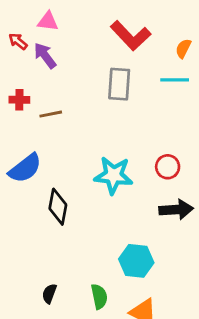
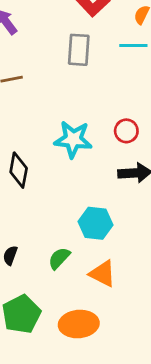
green semicircle: (99, 296) -> (59, 258), turned -125

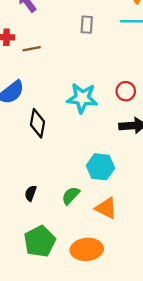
gray rectangle: (79, 50) -> (87, 25), size x0.7

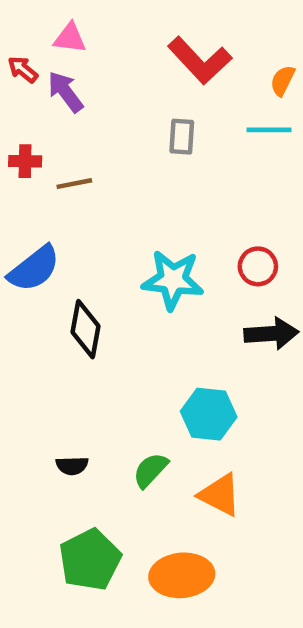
black semicircle: (31, 193) -> (72, 466), turned -112

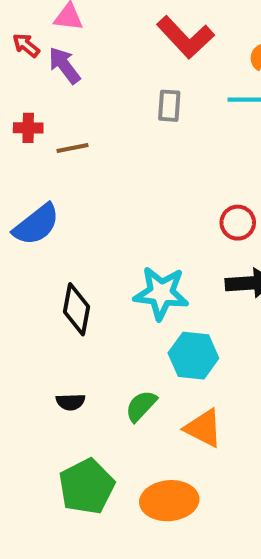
cyan star: (173, 280) -> (161, 293), moved
black diamond: (86, 329) -> (77, 309), moved

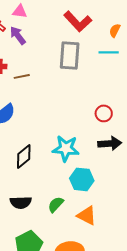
gray rectangle: (169, 106) -> (70, 55), size x1.8
black diamond: (77, 309) -> (24, 156), turned 40
black semicircle: (71, 402) -> (21, 202), size x1.5

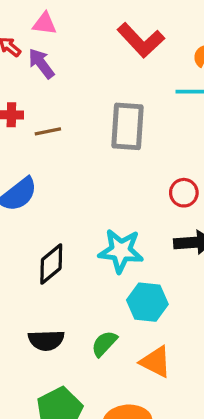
gray rectangle: (70, 55) -> (127, 126), moved

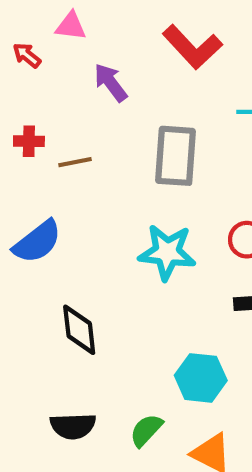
purple arrow: (41, 63) -> (111, 83), moved
cyan star: (121, 251) -> (167, 252), moved
black diamond: (51, 264) -> (79, 330), turned -57

